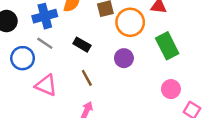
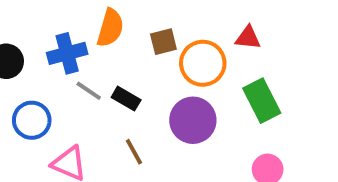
gray line: (45, 43) -> (89, 91), moved
purple circle: (124, 58) -> (193, 120), size x1.5

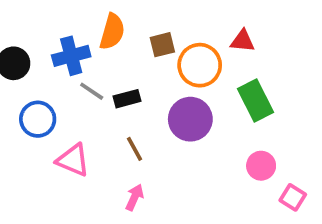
black rectangle: (126, 99) -> (127, 99), turned -45

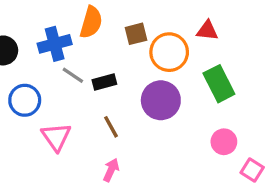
pink triangle: (73, 160) -> (56, 137), turned 32

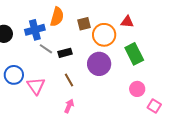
blue circle: (25, 100) -> (14, 75), moved

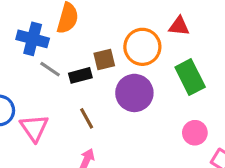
brown square: (84, 24) -> (104, 60), moved
blue cross: (35, 30) -> (33, 39), turned 30

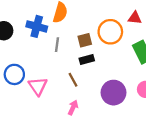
gray line: (50, 69) -> (57, 45), moved, turned 64
black rectangle: (80, 75) -> (87, 59), moved
purple circle: (134, 93) -> (114, 93), moved

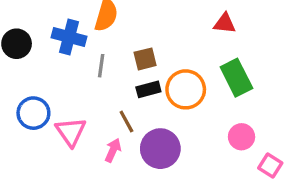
orange circle: (110, 32) -> (186, 89), moved
purple circle: (114, 93) -> (160, 149), moved
pink arrow: (73, 107) -> (113, 150), moved

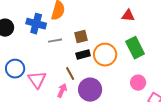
gray line: (101, 66) -> (55, 41), turned 72

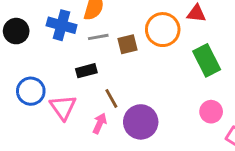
gray line: (55, 41) -> (98, 37), moved
black rectangle: (83, 55) -> (86, 71), moved
orange circle: (105, 55) -> (163, 30), moved

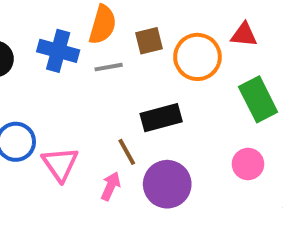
brown square: (128, 44) -> (149, 41), moved
black rectangle: (86, 71) -> (161, 118), moved, size x1.4
pink circle: (211, 112) -> (248, 164), moved

